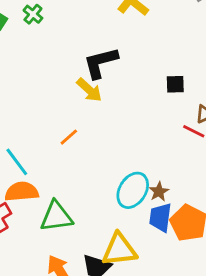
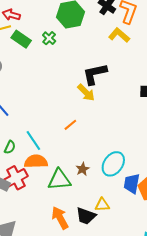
brown star: (159, 192) -> (83, 169), moved
yellow triangle: (119, 250) -> (102, 205), size x0.6

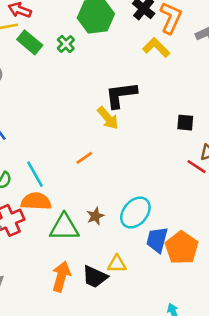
orange arrow: (60, 218) -> (61, 276), turned 40

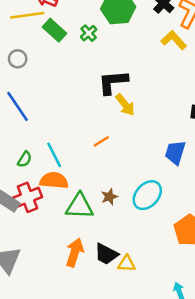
black L-shape: (121, 95) -> (113, 82), moved
blue trapezoid: (157, 240) -> (175, 153), moved
yellow triangle: (117, 264) -> (127, 264), moved

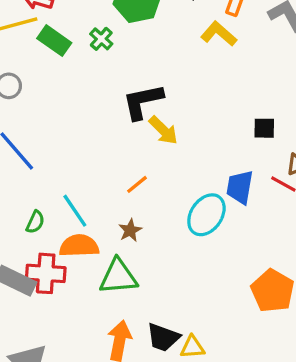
cyan ellipse: (147, 195) -> (206, 215), moved
red cross: (27, 197) -> (46, 273), turned 32
brown star: (109, 197) -> (130, 230), moved

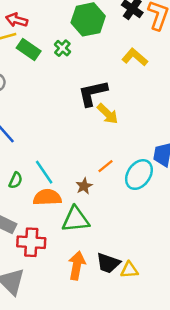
yellow L-shape: (219, 34) -> (135, 57), moved
orange line: (137, 184) -> (106, 166), moved
red cross: (46, 273) -> (31, 242), moved

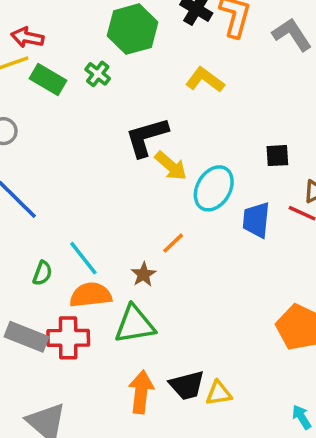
cyan ellipse: (139, 175) -> (214, 188), moved
red cross: (31, 242) -> (68, 338), moved
black trapezoid: (108, 263) -> (187, 385), turned -30

